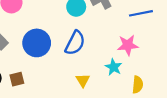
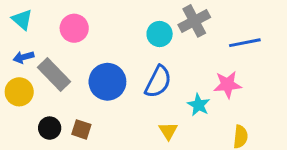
cyan star: (113, 67) -> (199, 105), moved
brown square: (17, 79) -> (81, 129), turned 32

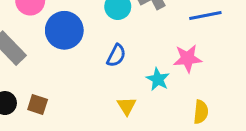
blue circle: (107, 82) -> (64, 30), moved
blue semicircle: (158, 82) -> (116, 56), size x0.7

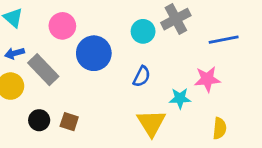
cyan star: (158, 79) -> (180, 98), turned -30
yellow triangle: (127, 106) -> (151, 123), size x1.6

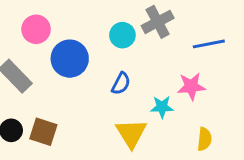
brown square: (69, 122) -> (43, 132), size x1.4

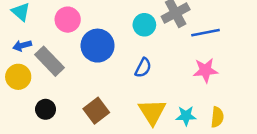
blue line: (209, 44) -> (205, 33), moved
cyan star: (162, 107) -> (186, 116), moved
brown square: (43, 132) -> (96, 111), moved, turned 35

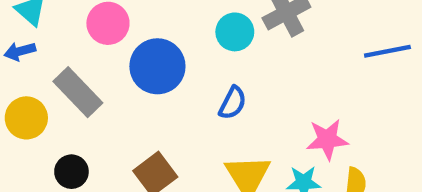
blue line: (205, 33) -> (387, 51), moved
blue arrow: (22, 46) -> (20, 51), moved
pink star: (205, 70) -> (327, 139), moved

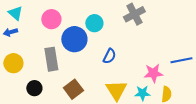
cyan circle: (235, 32) -> (94, 23), moved
blue line: (387, 51) -> (181, 60), moved
gray rectangle: (78, 92) -> (51, 59), moved, turned 35

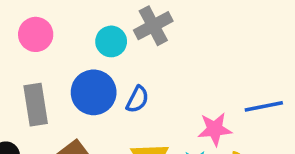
gray cross: (134, 14) -> (153, 26), moved
blue circle: (74, 39) -> (94, 92), moved

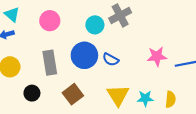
blue semicircle: (137, 99) -> (111, 60), turned 91
pink star: (215, 129) -> (157, 56), moved

